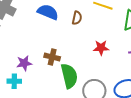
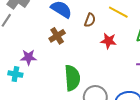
red star: (101, 48) -> (109, 41), moved
brown cross: (52, 57) -> (57, 36), moved, turned 35

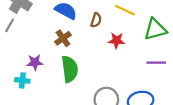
green semicircle: (72, 78) -> (70, 69), moved

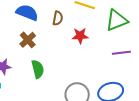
green semicircle: (70, 69) -> (38, 69), size x0.7

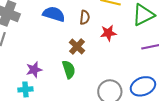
brown cross: (28, 40) -> (77, 47), moved

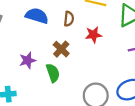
purple star: (34, 70) -> (28, 60), moved

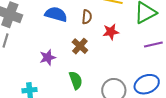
green semicircle: (53, 73) -> (76, 80), moved

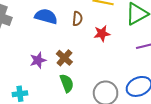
brown cross: (80, 46) -> (64, 58), moved

